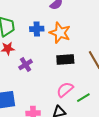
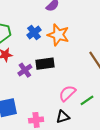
blue cross: (37, 29) -> (34, 33), turned -32
black rectangle: (65, 59) -> (45, 64), moved

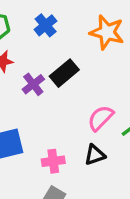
orange star: (58, 35) -> (107, 32), moved
black rectangle: (45, 64) -> (64, 73), turned -30

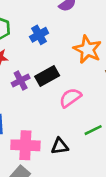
pink semicircle: (101, 118) -> (70, 98), moved
pink cross: (53, 161) -> (25, 145), size x1.5

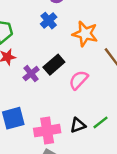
blue cross: (39, 35) -> (49, 21), moved
green line: (93, 130) -> (101, 122), moved

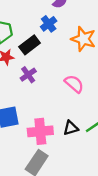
black rectangle: (54, 65) -> (30, 45), moved
pink semicircle: (79, 80) -> (74, 84), turned 84

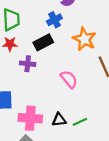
black rectangle: (30, 45) -> (43, 42), moved
purple cross: (28, 75) -> (28, 64), turned 32

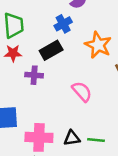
green line: (80, 122) -> (96, 140), turned 32

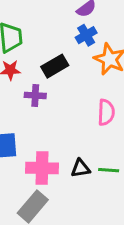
blue cross: (63, 24) -> (86, 35), moved
pink semicircle: (82, 91) -> (106, 112), moved, turned 45

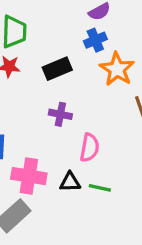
purple cross: (35, 95) -> (60, 114), moved
pink semicircle: (106, 112) -> (90, 148), moved

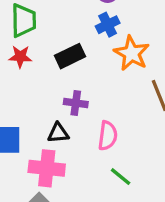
black triangle: (70, 182) -> (58, 133), moved
green line: (100, 188) -> (121, 177), turned 30

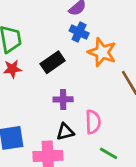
blue cross: (108, 25) -> (79, 32), turned -30
black triangle: (58, 133) -> (65, 132), moved

